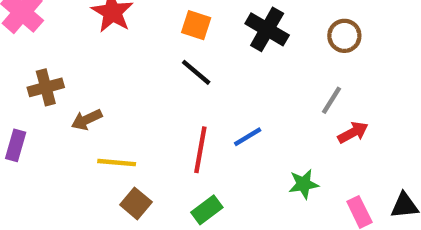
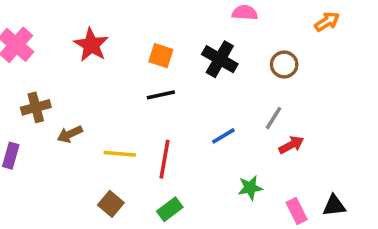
black line: (196, 72) -> (161, 95), turned -52
blue line: (248, 137) -> (223, 136), moved
yellow line: (117, 163) -> (120, 154), moved

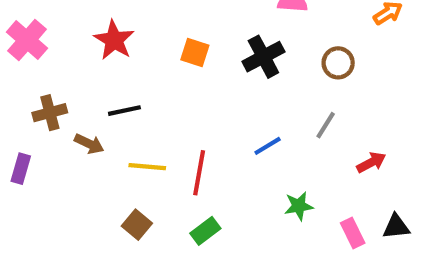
black cross: (220, 59) -> (263, 57), turned 32
black line: (161, 95) -> (124, 111), moved
brown arrow: (70, 134) -> (89, 144), turned -130
red arrow: (291, 145) -> (371, 162), moved

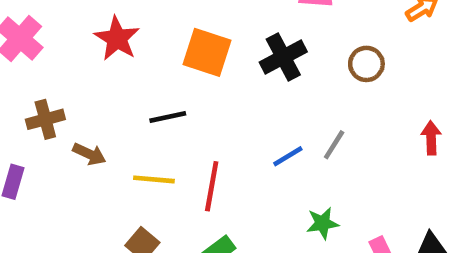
orange square: (195, 52) -> (207, 52), size x1.5
black line: (124, 111) -> (168, 117), moved
gray line: (326, 125) -> (334, 145), moved
red arrow: (371, 162) -> (431, 138), moved, turned -64

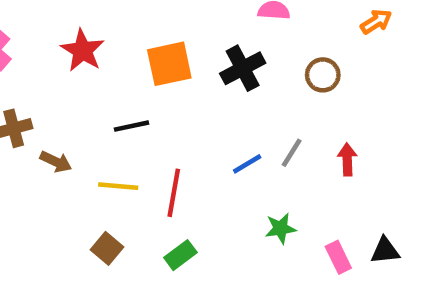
orange square: (207, 52) -> (169, 64), turned -30
red arrow: (431, 138) -> (347, 159), moved

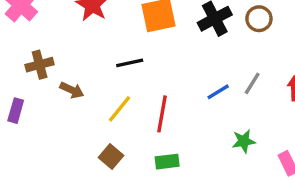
brown circle: (323, 75) -> (259, 19), moved
yellow line: (118, 186) -> (119, 109), turned -56
green rectangle: (180, 255) -> (167, 162), turned 30

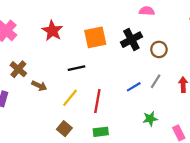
brown circle: (259, 19) -> (159, 49), moved
brown cross: (40, 65) -> (18, 69), turned -35

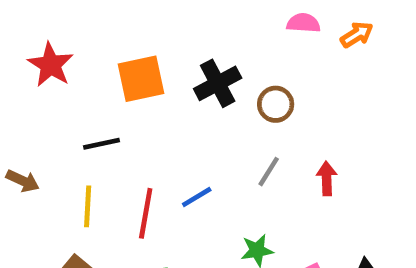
pink semicircle: (147, 11) -> (303, 23), moved
blue line: (134, 87) -> (197, 197), moved
yellow line: (70, 98) -> (88, 206), turned -36

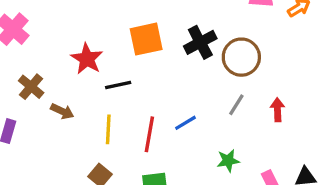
red star: (51, 65) -> (87, 59), moved
brown circle: (276, 104) -> (241, 57), size x1.5

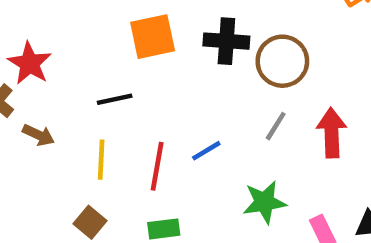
black cross: (200, 42) -> (226, 41), turned 32
red star: (87, 59) -> (30, 63), moved
red arrow: (277, 110) -> (332, 133), size x1.5
green star: (228, 161) -> (264, 202), size x1.4

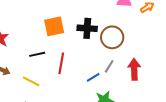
blue line: (206, 151) -> (93, 77), moved
yellow line: (101, 160) -> (31, 81), turned -66
red line: (157, 166) -> (61, 63), moved

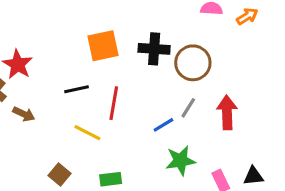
yellow line: (31, 81) -> (87, 133), moved

